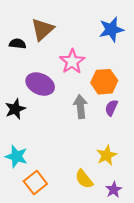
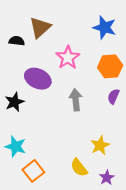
blue star: (111, 29) -> (105, 27), turned 30
orange hexagon: (104, 82) -> (110, 66), moved
purple semicircle: (111, 108) -> (113, 96), moved

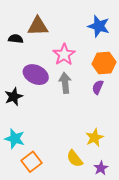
brown triangle: (40, 27) -> (38, 26), turned 40
purple semicircle: (113, 96) -> (98, 87), moved
gray arrow: (76, 100) -> (65, 83), moved

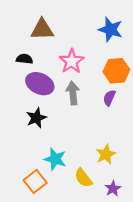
black semicircle: (16, 39) -> (24, 59), moved
black star: (14, 97) -> (36, 118), moved
cyan star: (15, 139) -> (55, 159), moved

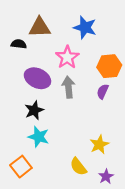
blue star: (111, 29) -> (85, 27), moved
black semicircle: (24, 59) -> (19, 44), moved
cyan star: (55, 159) -> (39, 137), moved
orange square: (35, 181) -> (21, 167), moved

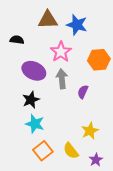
brown triangle: (40, 27) -> (48, 20), moved
purple semicircle: (103, 91) -> (83, 92), moved
orange square: (21, 167) -> (43, 151), moved

